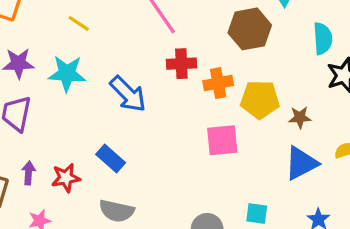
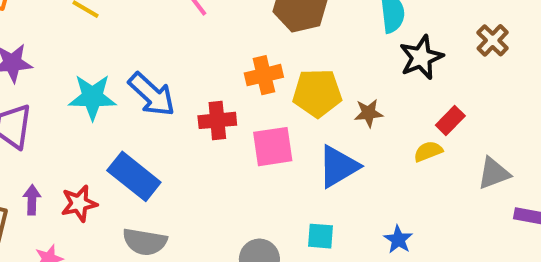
red cross: (181, 64) -> (217, 120), moved
cyan star: (67, 73) -> (92, 97), moved
blue rectangle: (111, 158) -> (134, 176), size x1.4
blue triangle: (301, 163) -> (338, 166), moved

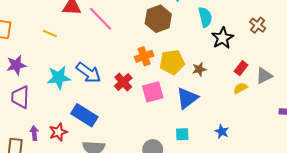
red cross: (217, 120) -> (123, 82), turned -30
yellow semicircle: (428, 151) -> (240, 88), moved
gray triangle: (494, 173) -> (264, 76), moved

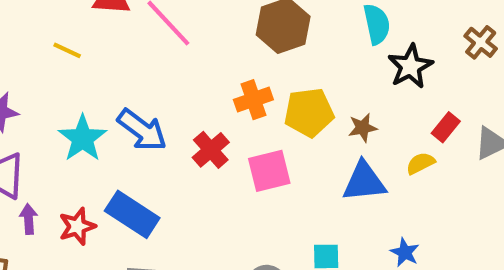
cyan star: (59, 78) -> (83, 138), turned -30
yellow semicircle: (240, 88) -> (420, 163), moved
blue triangle: (187, 98) -> (364, 182), moved, turned 30
red star: (58, 132) -> (77, 226), moved
purple arrow: (34, 133) -> (29, 219), moved

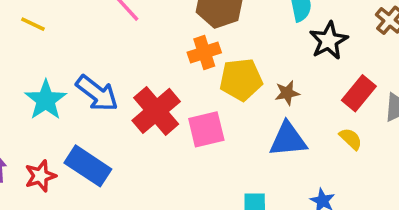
orange cross: (253, 100) -> (204, 53), moved
red rectangle: (446, 127) -> (359, 93), size x1.4
red cross: (211, 150) -> (156, 111), size x1.5
yellow semicircle: (420, 163) -> (351, 139), moved, turned 70

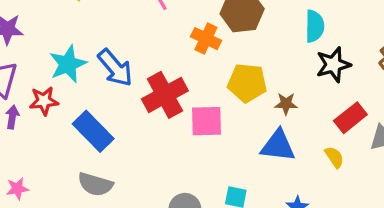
orange cross: (204, 53) -> (206, 39), moved, turned 32
red star: (40, 176) -> (44, 101), moved

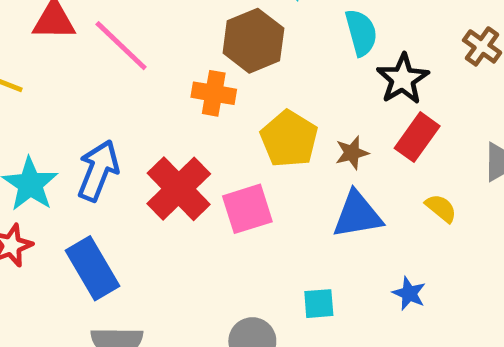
blue arrow: (115, 68) -> (98, 171), turned -102
yellow pentagon: (247, 83) -> (289, 139), turned -30
red rectangle: (350, 118) -> (417, 137), moved
blue rectangle: (93, 131) -> (93, 268), turned 30

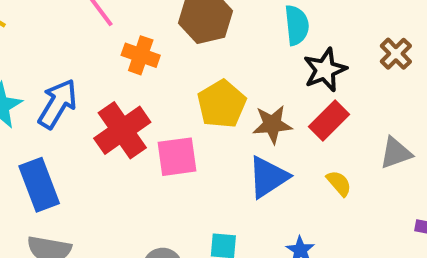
orange cross: (214, 93) -> (141, 55), moved
brown star: (352, 153) -> (272, 124), size x1.4
blue triangle: (357, 215) -> (268, 177), turned -33

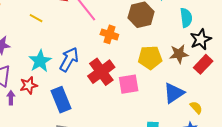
yellow pentagon: (222, 104) -> (150, 58), turned 30
brown star: (272, 124) -> (179, 54), moved
yellow semicircle: (339, 183) -> (196, 108), moved

